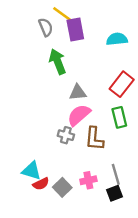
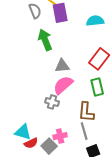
brown L-shape: (94, 139) -> (86, 112), moved
gray line: (116, 174) -> (84, 131), moved
pink cross: (88, 180) -> (60, 136), moved

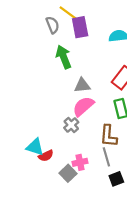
gray cross: (52, 102) -> (71, 125), turned 32
cyan triangle: (23, 132) -> (35, 147), moved
red semicircle: (31, 143) -> (46, 156), moved

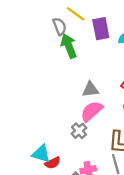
purple rectangle: (80, 27) -> (101, 29), moved
green arrow: (64, 57) -> (69, 46), moved

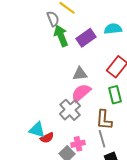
purple rectangle: (101, 29) -> (86, 38), moved, turned 66
gray cross: (79, 131) -> (70, 110), size x1.5

